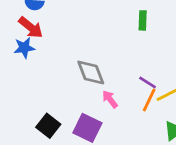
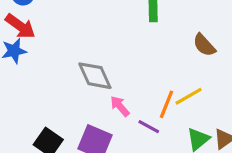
purple line: (148, 82) -> (149, 127), moved

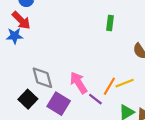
gray diamond: (95, 76) -> (42, 78), moved
pink arrow: (120, 106) -> (78, 83), size x1.5

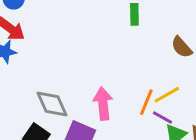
pink arrow: (78, 83) -> (103, 104), turned 35
purple line: (95, 99) -> (162, 117), moved

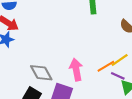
orange line: (146, 102) -> (106, 66), turned 42

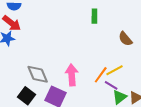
orange line: (106, 66) -> (101, 75), turned -30

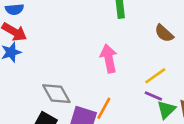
pink arrow: (72, 75) -> (109, 58), moved
orange line: (101, 75) -> (104, 108), moved

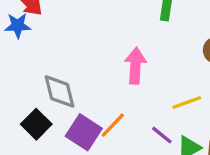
purple line: (153, 96) -> (162, 135), moved

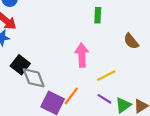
yellow line: (187, 102) -> (106, 76), moved
black square: (36, 124) -> (20, 65), moved

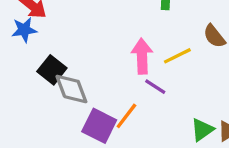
yellow line: (106, 76) -> (177, 56), moved
purple line: (104, 99) -> (155, 87), moved

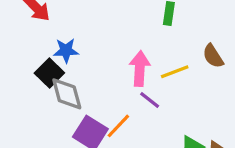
blue star: (24, 30) -> (66, 50), moved

